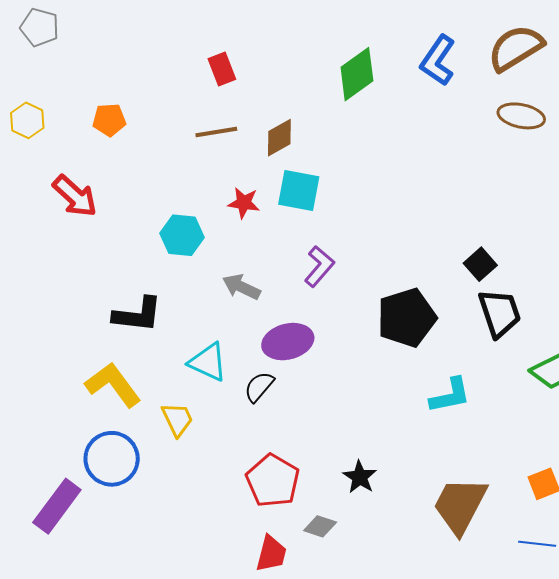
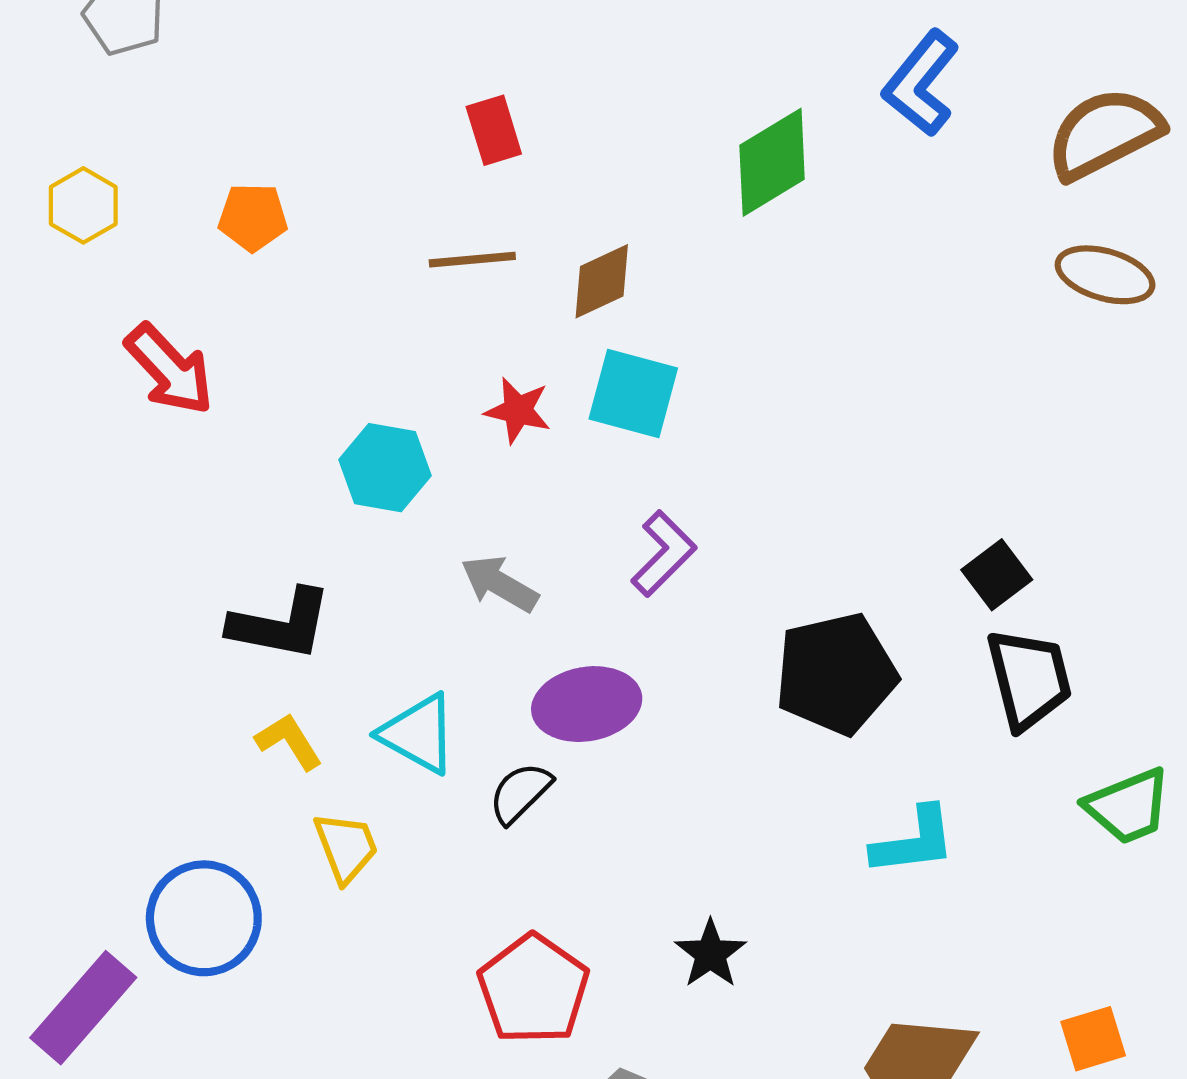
blue L-shape: (438, 60) -> (921, 83), moved
yellow L-shape: (113, 385) -> (289, 741), moved, size x0.6
black star: (360, 477) -> (710, 954), moved

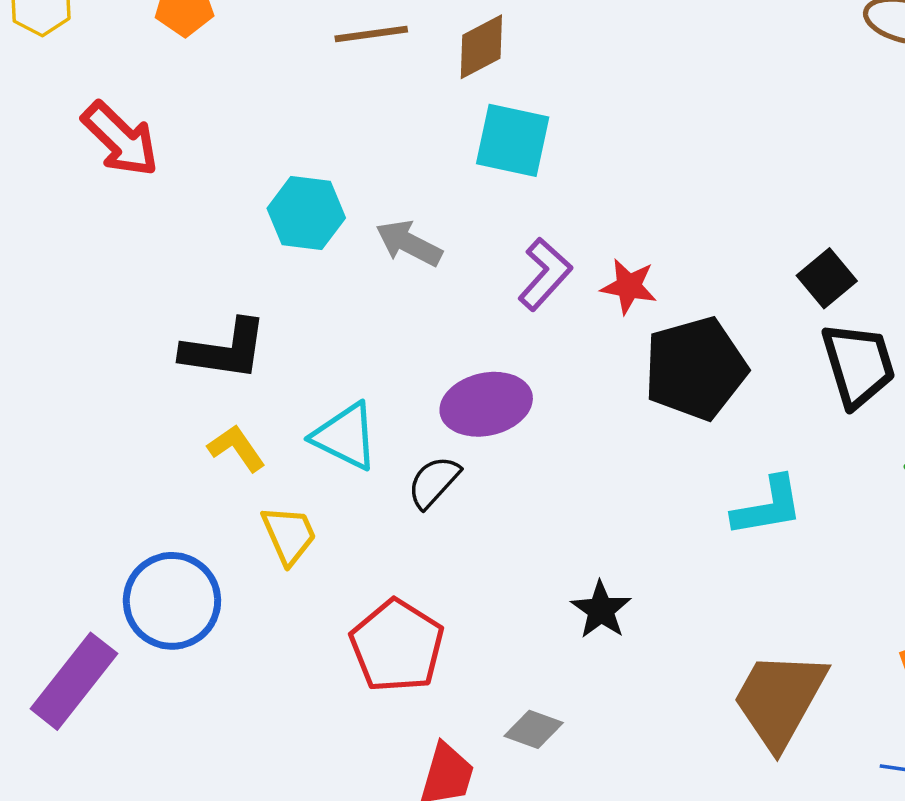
red star: (518, 410) -> (629, 286), moved
gray arrow: (499, 584) -> (409, 243), moved
red pentagon: (533, 989) -> (397, 646), moved

